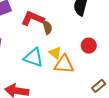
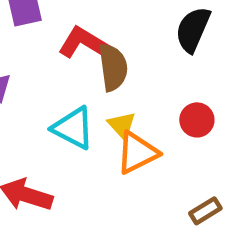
brown semicircle: (47, 27) -> (113, 67), size x1.5
orange triangle: (64, 64) -> (137, 153), turned -40

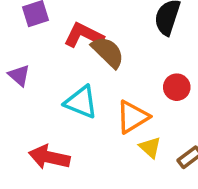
brown semicircle: (113, 67) -> (108, 52), turned -33
yellow triangle: (122, 125) -> (150, 147), moved

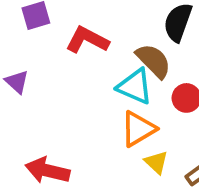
brown semicircle: (108, 52) -> (154, 61), moved
cyan triangle: (81, 102) -> (135, 86), moved

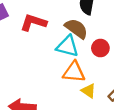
orange triangle: (138, 129) -> (74, 72), turned 45

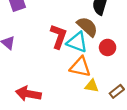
red L-shape: (33, 22) -> (59, 36), moved, turned 85
yellow triangle: (89, 91) -> (92, 86), turned -32

